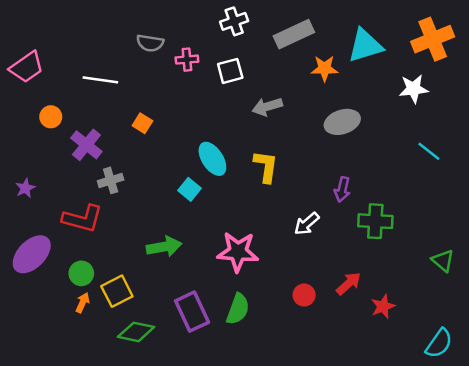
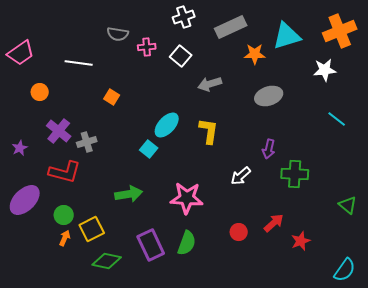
white square: (230, 71) -> (181, 56), turned -35
purple cross: (86, 145) -> (59, 131), moved
cyan ellipse: (212, 159) -> (167, 125), turned 76

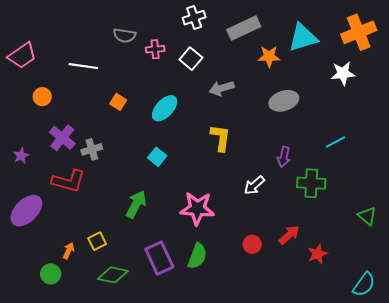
cyan line: (337, 119) -> (336, 142), moved, turned -66
cyan ellipse: (167, 125) -> (165, 108), moved
green arrow: (129, 194) -> (136, 204), turned -52
green circle: (64, 215) -> (51, 274), moved
yellow square: (92, 229) -> (97, 241), size x0.7

